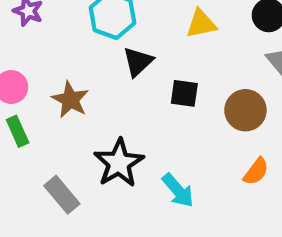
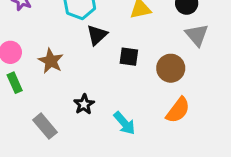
black star: (119, 163) -> (84, 104), size x0.6
orange semicircle: (256, 171) -> (178, 110), size x1.4

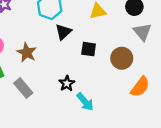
black star: (84, 104) -> (67, 83), moved
orange semicircle: (178, 110) -> (140, 87), moved
gray rectangle: (45, 126) -> (23, 88), moved

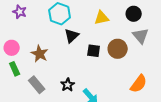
brown circle: (122, 58) -> (118, 49), moved
black star: (67, 83) -> (68, 85), moved

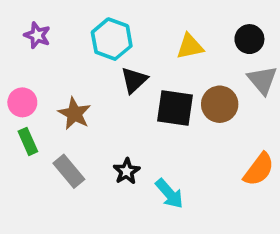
black square: (94, 51) -> (175, 108), size x1.5

